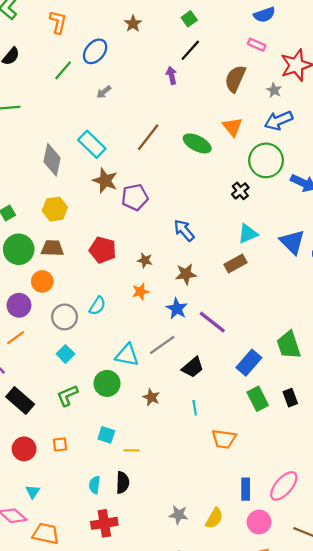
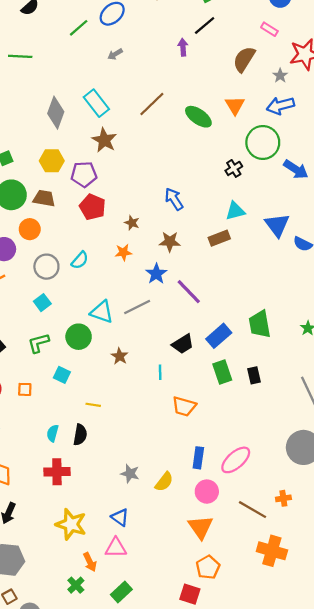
purple pentagon: (135, 197) -> (84, 174), moved
black trapezoid: (193, 367) -> (183, 344), moved
cyan square: (106, 435) -> (62, 375), moved

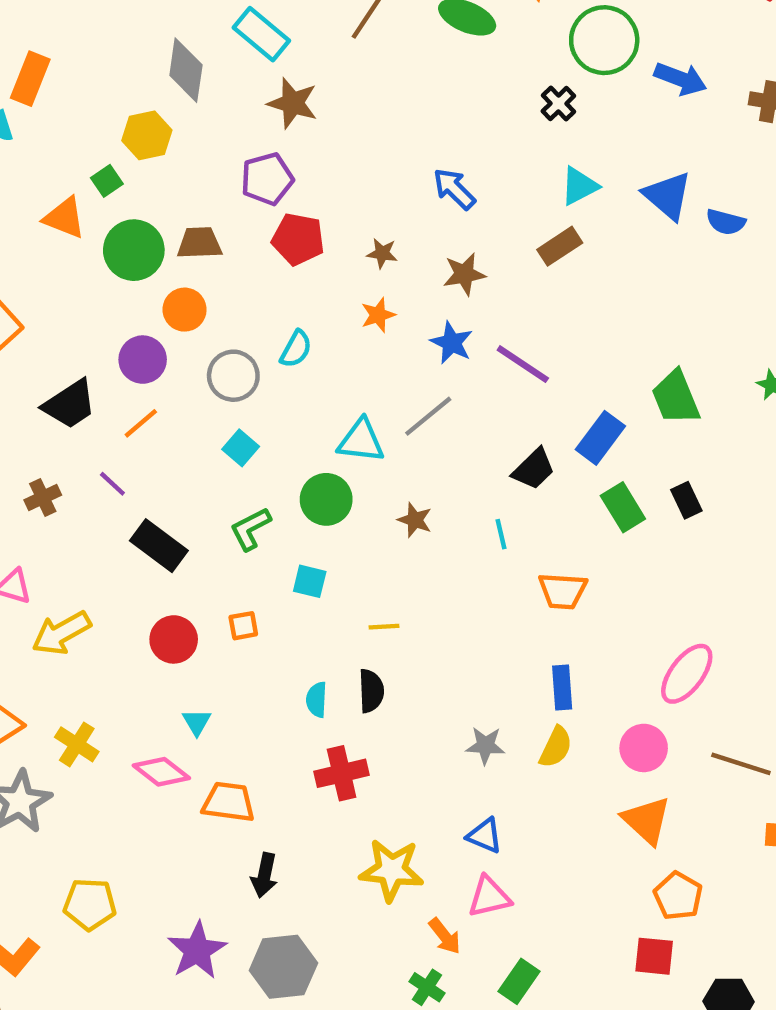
yellow hexagon: (52, 161) -> (147, 135), moved
blue rectangle: (198, 458) -> (562, 688), moved

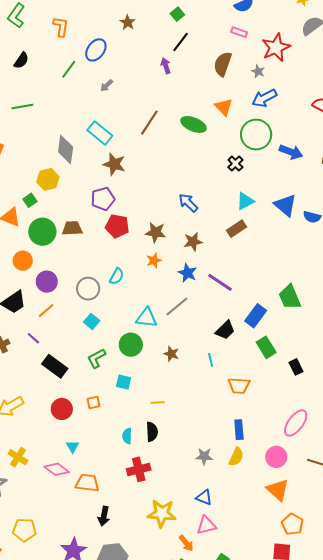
brown star: (382, 253) -> (156, 232), size x1.5
orange circle: (185, 310) -> (23, 261), moved
black rectangle: (686, 500) -> (296, 367), moved

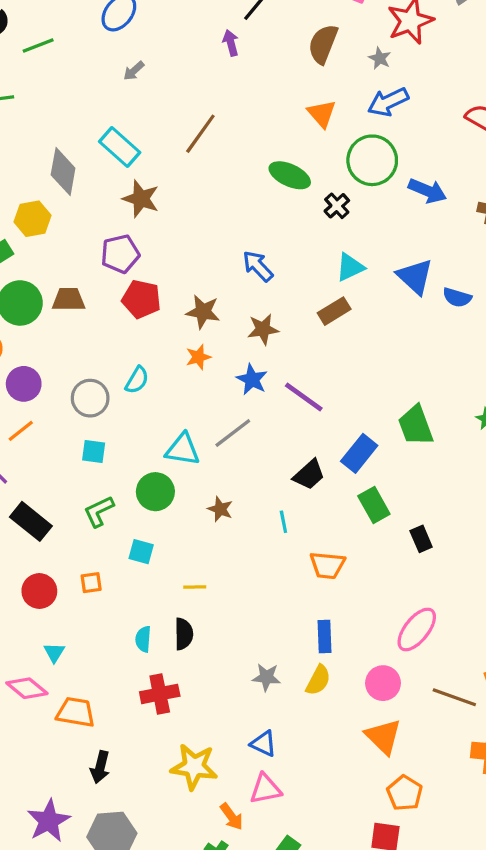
green line: (69, 69) -> (38, 45), moved, turned 30
green ellipse: (194, 124) -> (290, 175), moved
cyan square: (92, 321) -> (94, 452), turned -35

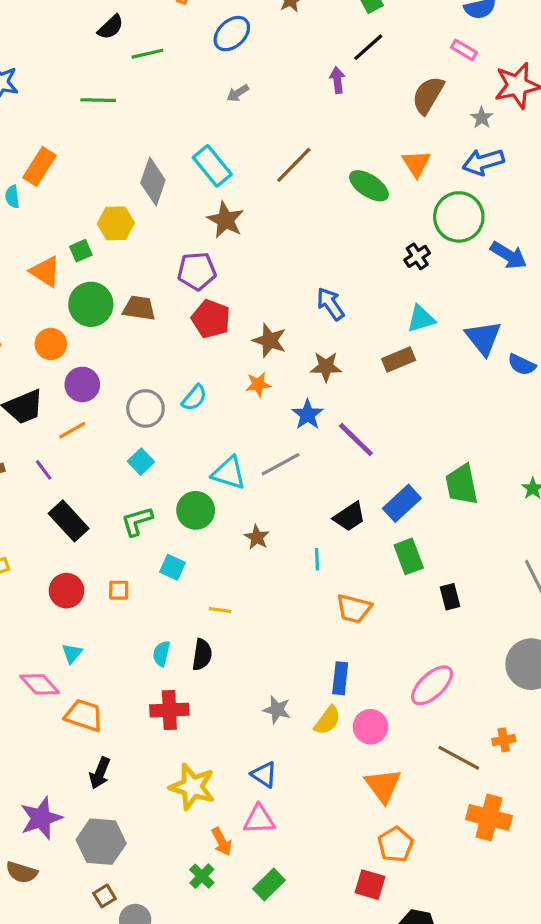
green ellipse: (290, 175) -> (369, 186), moved
cyan square: (94, 452) -> (141, 462), turned 30
pink circle: (383, 683) -> (371, 727), moved

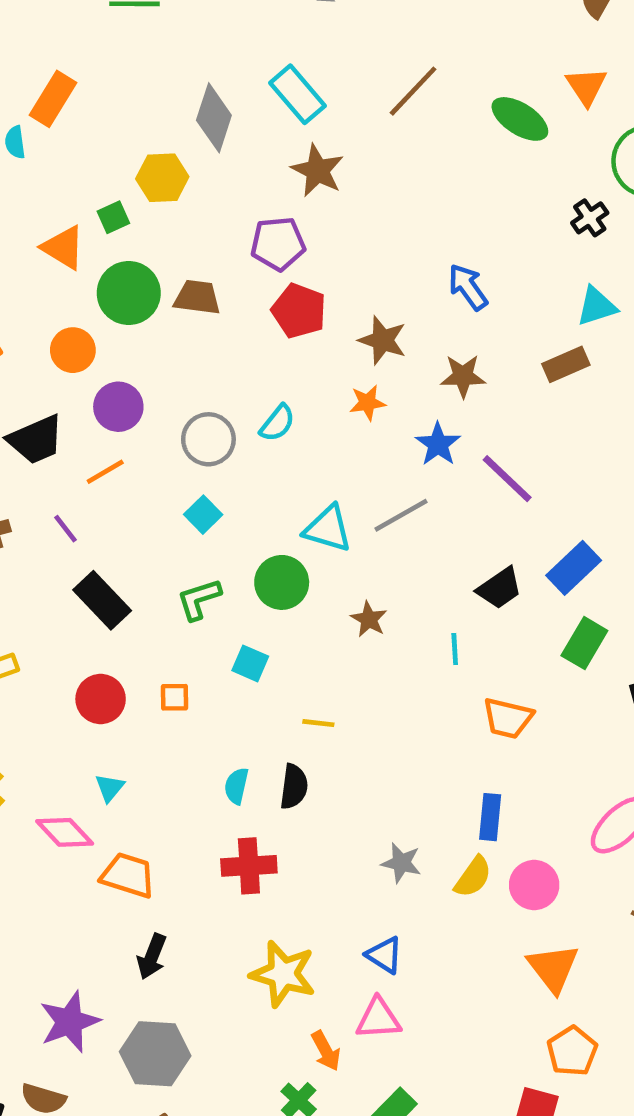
green rectangle: (409, 556) -> (584, 643), turned 52

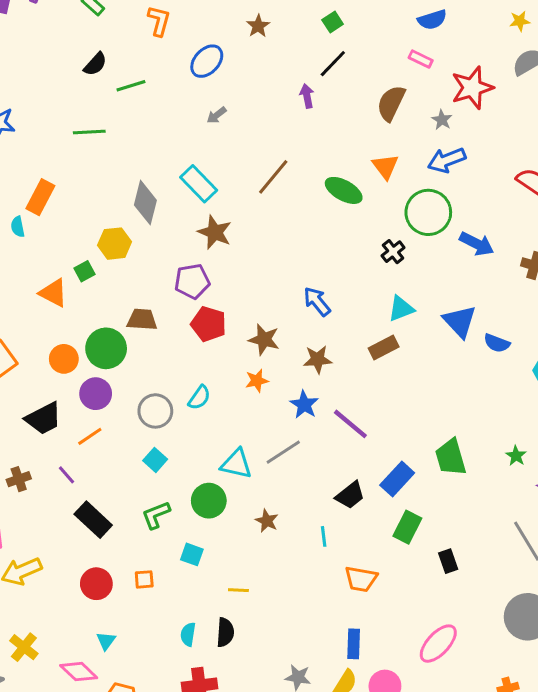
green circle: (129, 293) -> (106, 348), moved

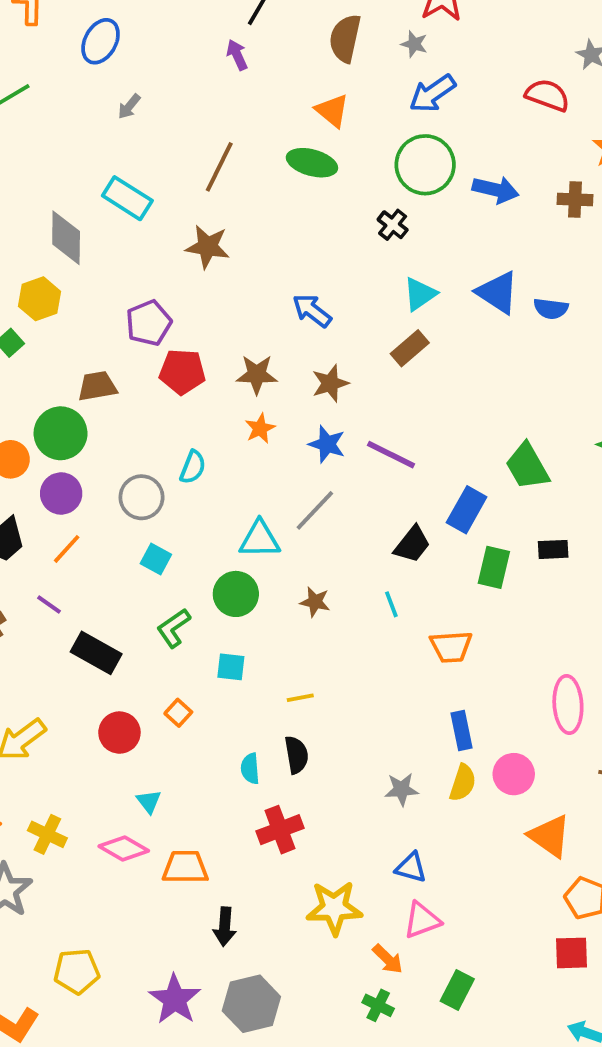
orange triangle: (385, 167) -> (332, 111), moved
brown star: (215, 232) -> (208, 247), moved
black rectangle: (448, 561) -> (553, 549), moved, turned -60
orange square: (144, 579) -> (178, 713), turned -30
pink ellipse: (438, 644) -> (568, 705), turned -33

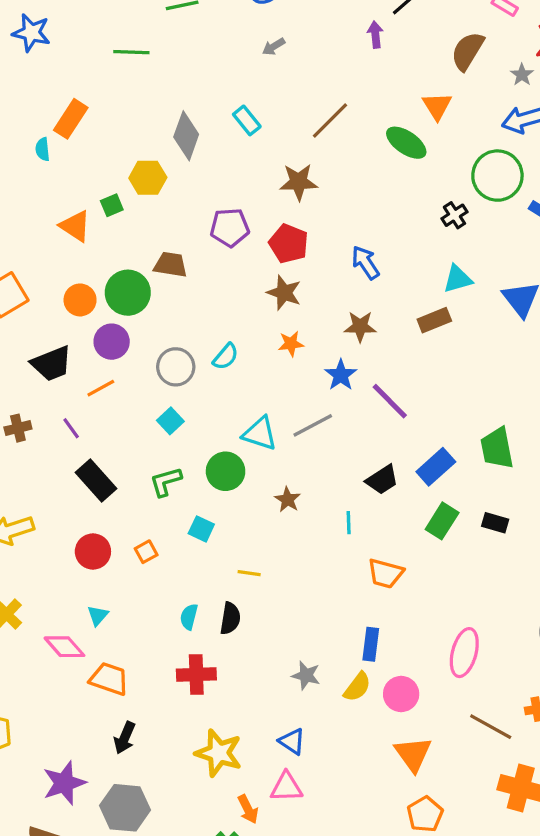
cyan rectangle: (127, 198) -> (247, 120), size x0.7
brown star: (208, 247) -> (298, 182), turned -30
red pentagon: (182, 372) -> (289, 244), moved
brown star: (257, 374) -> (284, 293), moved

